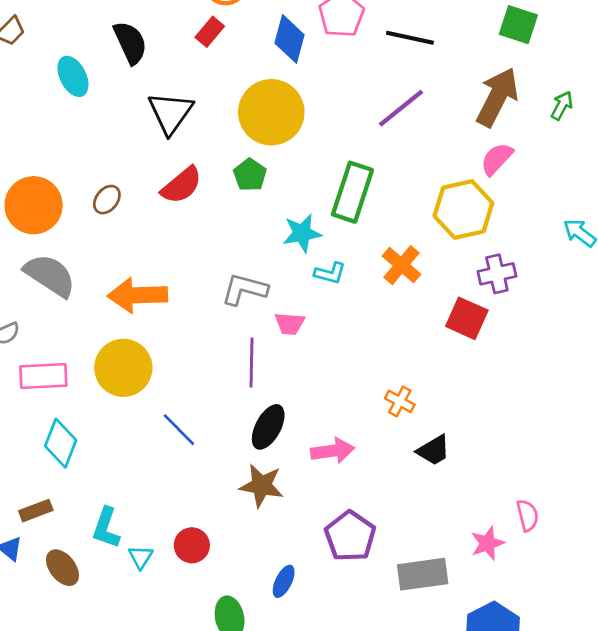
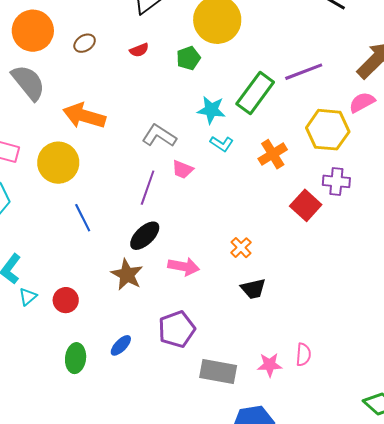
purple line: (401, 108) -> (304, 72), moved
red semicircle: (182, 185) -> (139, 50), size x0.6

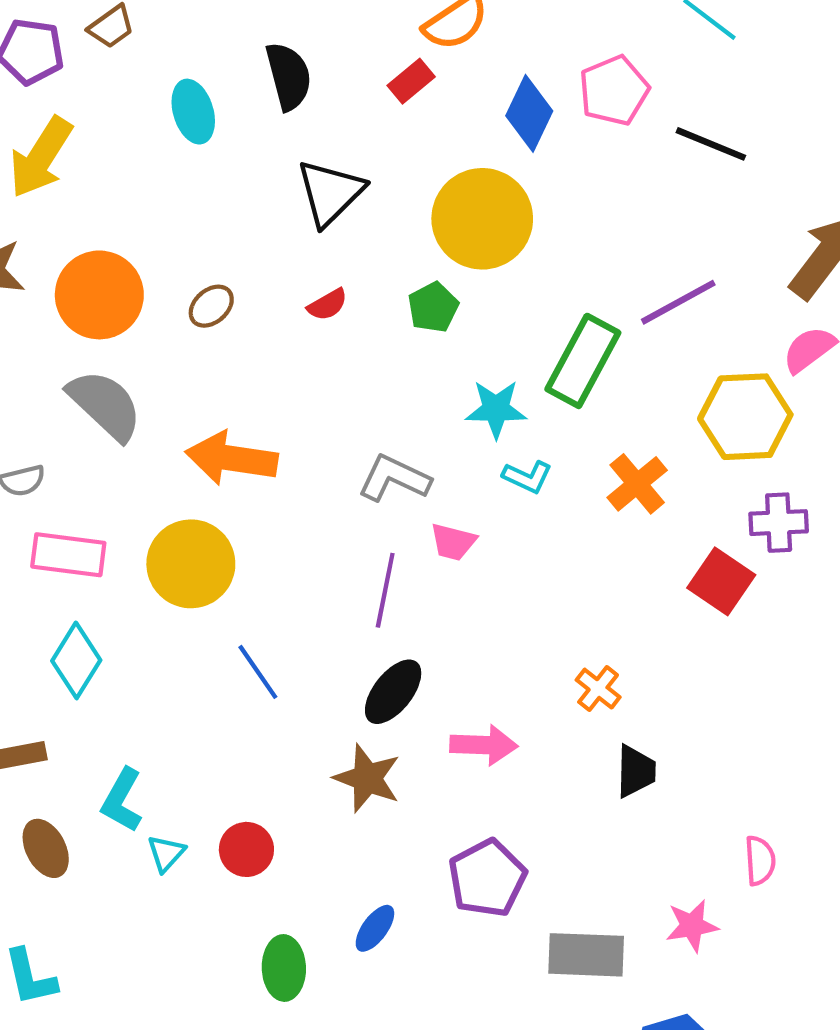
black trapezoid: (253, 289) -> (636, 771), turned -68
pink semicircle: (303, 355) -> (760, 861), moved

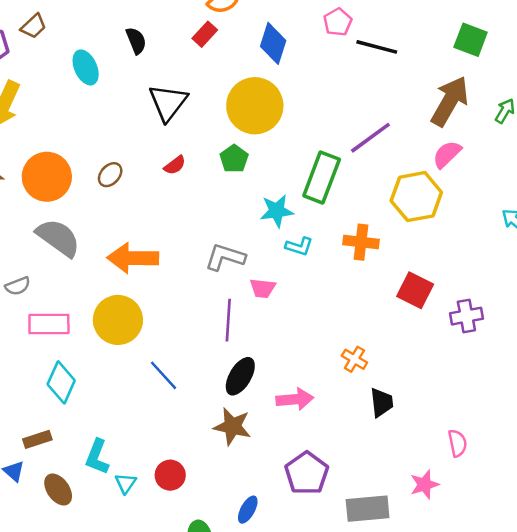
black semicircle: (289, 76) -> (136, 41), size x0.7
pink pentagon: (614, 91) -> (338, 22), moved, size x0.7
orange cross: (637, 484) -> (361, 242), turned -36
purple cross: (779, 523) -> (466, 316), moved

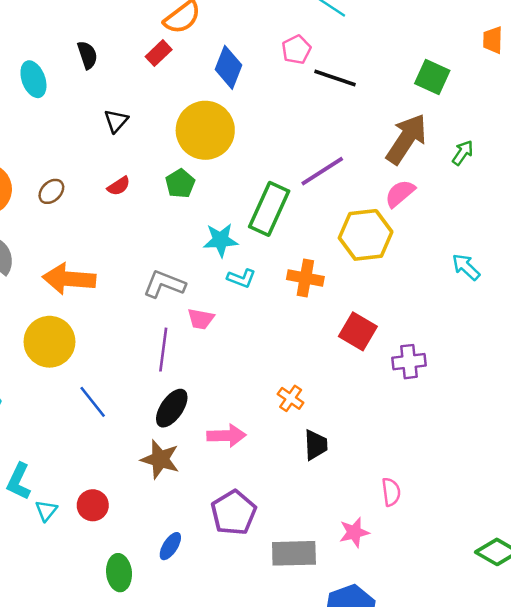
black triangle: (168, 102) -> (116, 121), size x0.6

